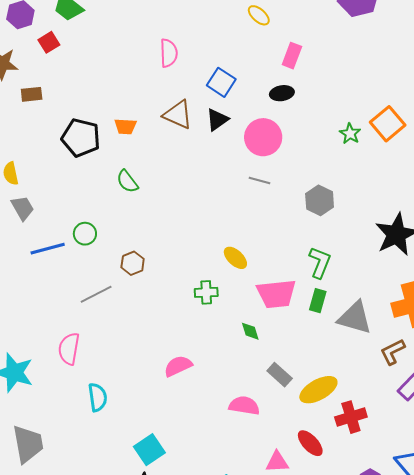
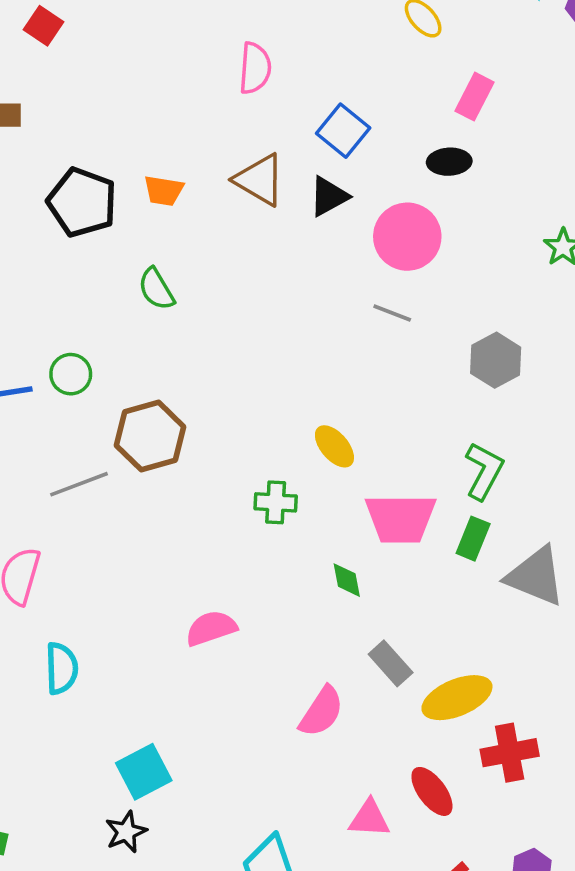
red square: (49, 42) -> (43, 26), turned -30
brown hexagon: (133, 263) -> (150, 436), size x1.6
pink semicircle: (244, 406) -> (321, 712), turned 108

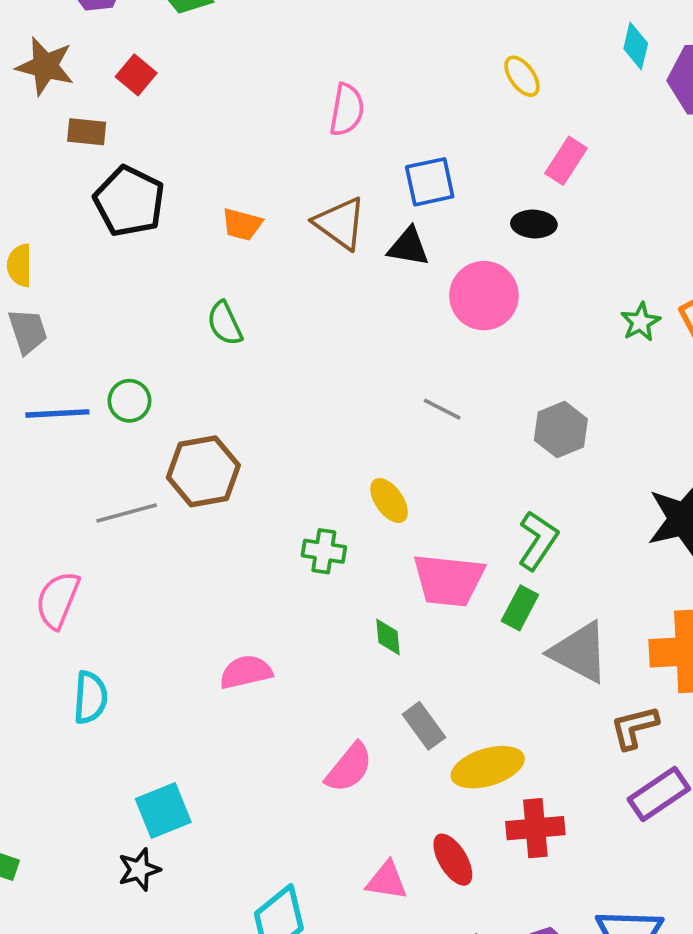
red square: (43, 26) -> (136, 75), moved
blue square: (343, 131) -> (430, 182), turned 33
black triangle: (329, 196) -> (408, 247), turned 33
black pentagon: (82, 202) -> (129, 201), moved
gray line: (392, 313) -> (442, 409), moved

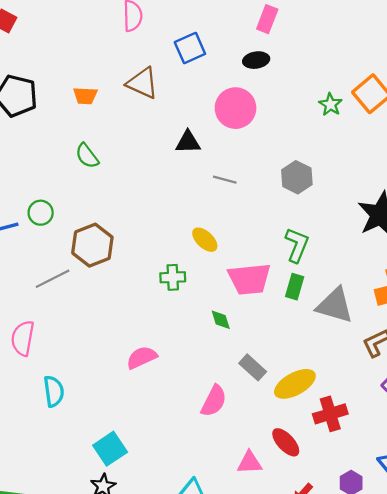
black triangle: (408, 247) -> (188, 142), moved

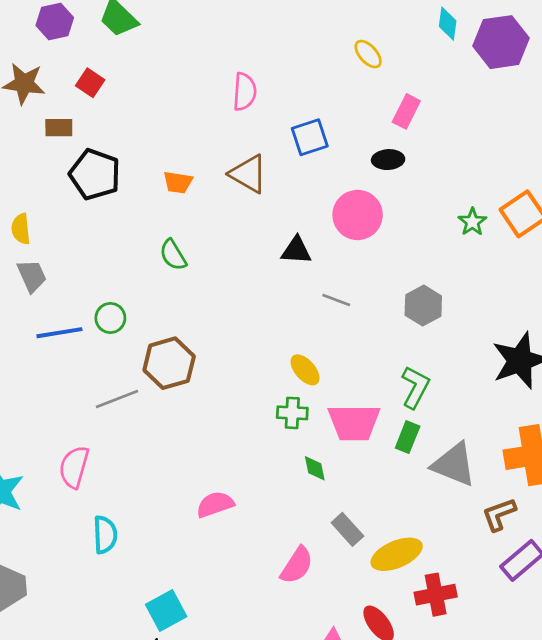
green cross: (173, 277) -> (292, 413), moved

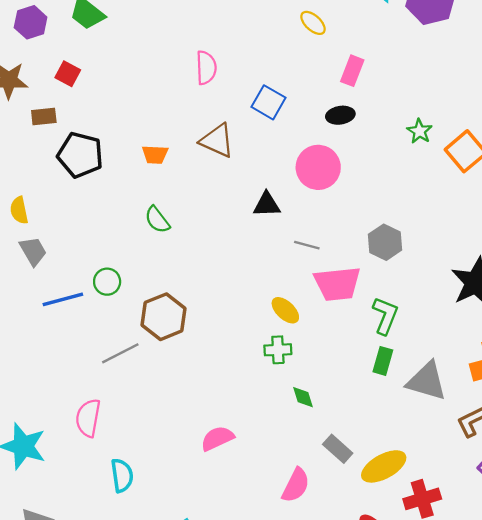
blue square: (310, 137) -> (269, 102), turned -36
green star: (472, 222) -> (420, 131), moved
pink trapezoid: (354, 423) -> (337, 284), moved

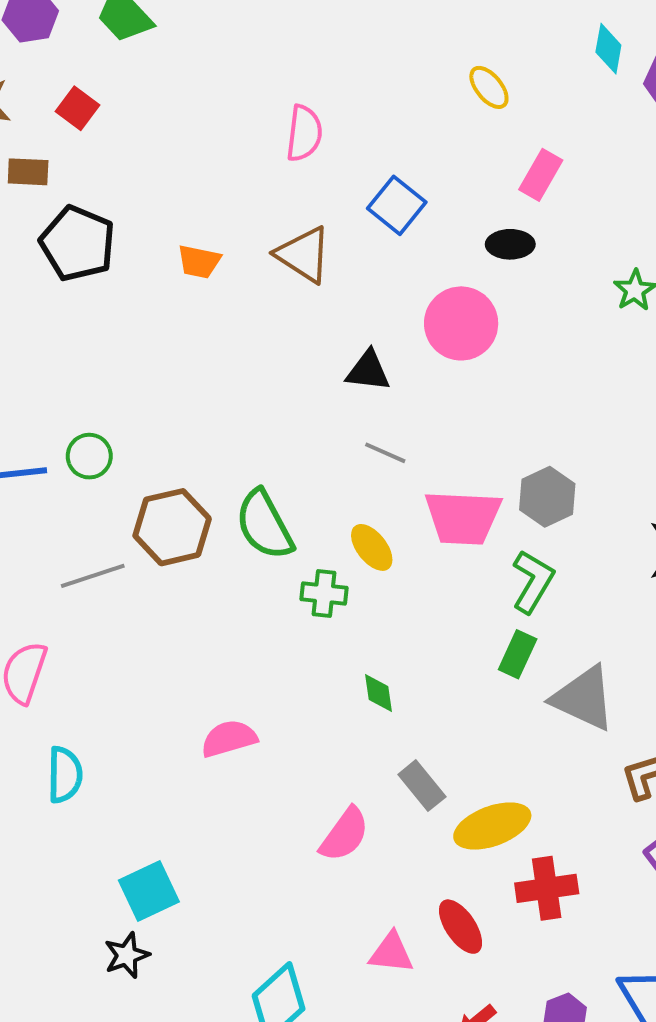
green semicircle: (157, 220) -> (264, 525), moved, size x1.5
gray hexagon: (385, 242) -> (547, 497), moved
gray line: (307, 245) -> (385, 453), moved
green cross: (278, 350) -> (324, 594), moved

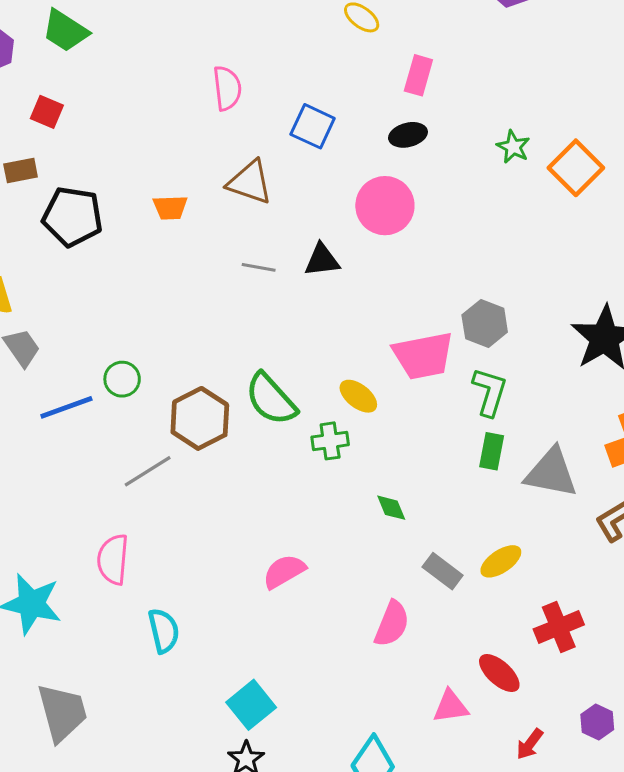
gray line: (385, 453) -> (259, 267), moved
yellow ellipse: (492, 826) -> (501, 561), moved, size x0.7

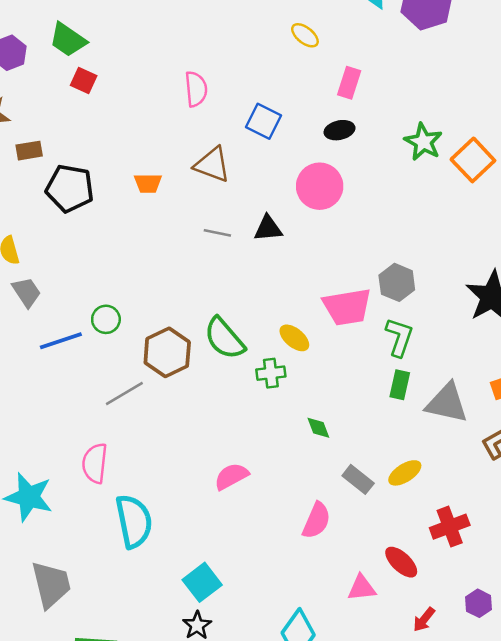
red square: (47, 112) -> (84, 81), moved
green star: (513, 147) -> (423, 142), size x1.4
cyan semicircle: (164, 631) -> (134, 521), size x1.5

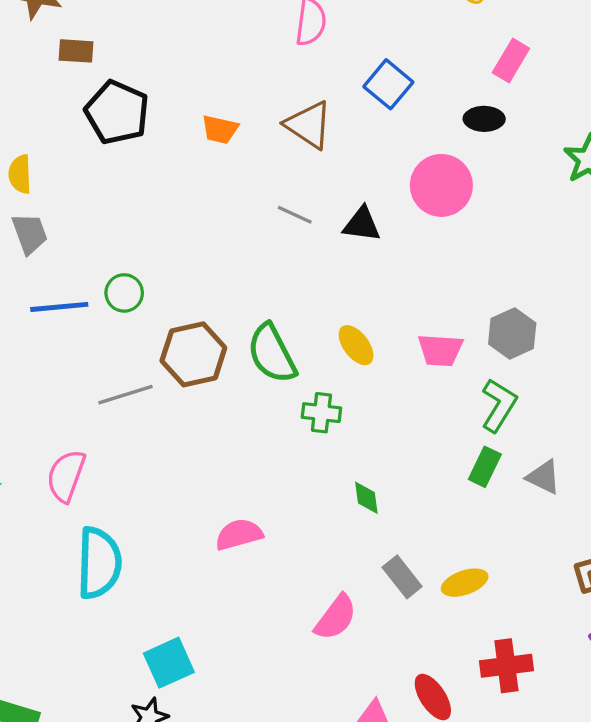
pink trapezoid: (347, 307) -> (440, 350), size x0.7
yellow ellipse: (294, 338) -> (356, 345), moved
gray triangle: (447, 403) -> (544, 477), moved, size x0.6

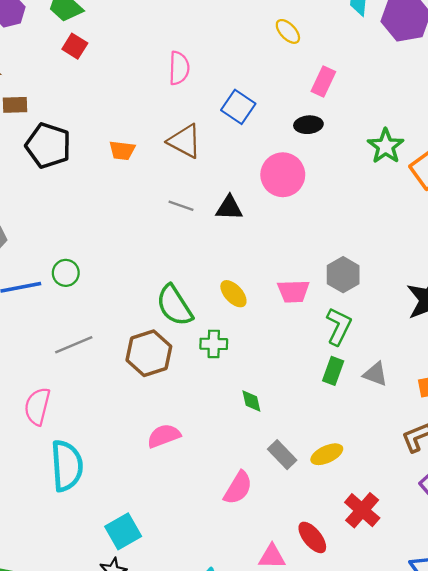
brown hexagon: (193, 354) -> (149, 353), moved
red cross: (506, 666) -> (362, 510), turned -36

